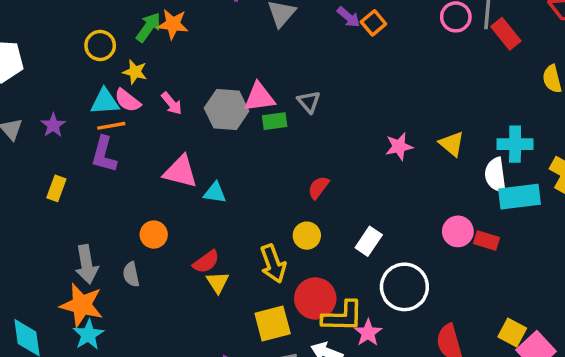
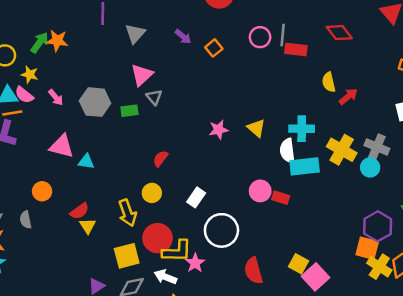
orange square: (373, 23) -> (214, 48), moved
red rectangle: (506, 34) -> (296, 49), turned -45
pink triangle: (259, 97) -> (142, 75), moved, turned -35

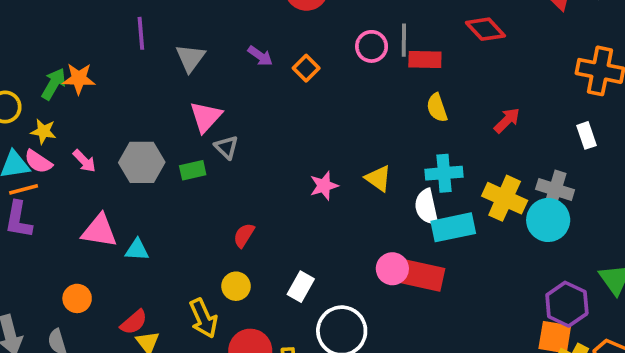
yellow semicircle: (329, 82) -> (437, 108), moved
cyan circle: (370, 167) -> (548, 220), size x1.5
red rectangle: (281, 198) -> (423, 276), size x1.6

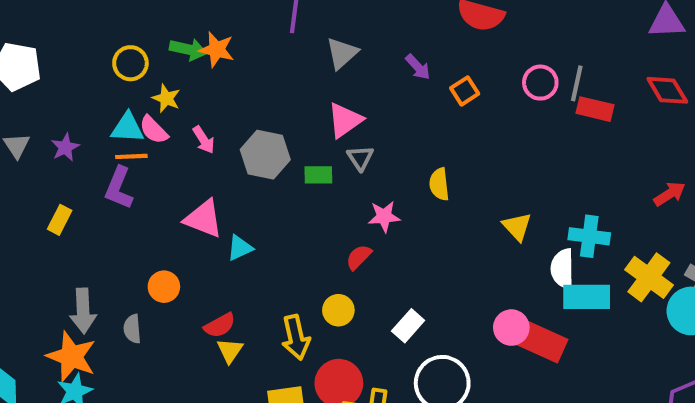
green arrow: (54, 84) -> (188, 49), turned 60
yellow semicircle: (437, 108) -> (439, 184), moved
pink star: (324, 186) -> (384, 216), moved
cyan triangle: (137, 250) -> (240, 248), turned -40

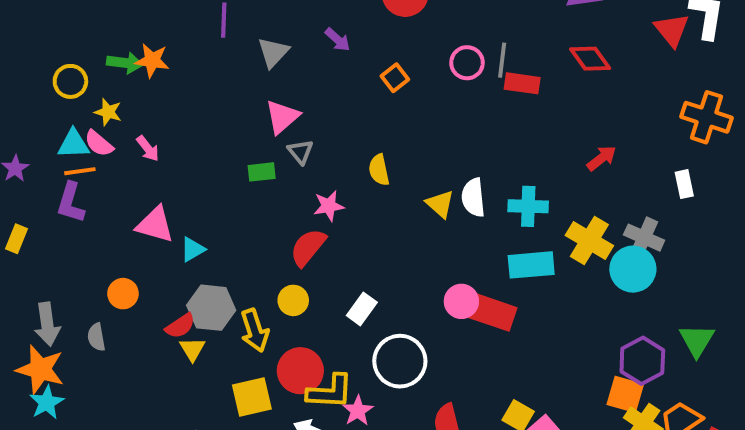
purple arrow: (418, 67) -> (338, 40), moved
gray hexagon: (265, 155) -> (211, 308), moved
yellow triangle: (517, 227) -> (440, 204), moved
red semicircle: (359, 257) -> (308, 247), size x1.5
white semicircle: (562, 269) -> (473, 198), moved

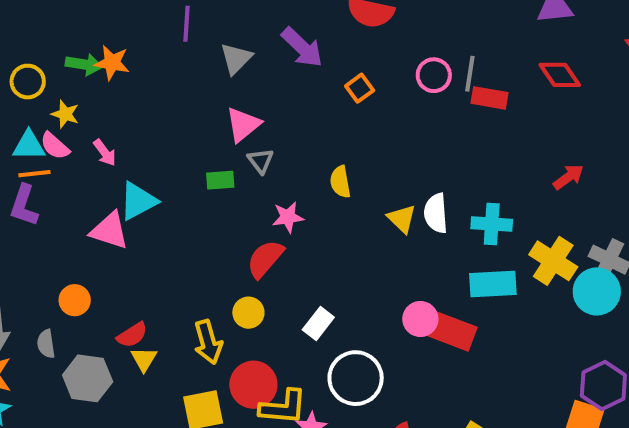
purple arrow: (338, 40) -> (302, 47), size x1.6
cyan triangle: (193, 249) -> (138, 201), moved, size x1.5
gray hexagon: (211, 308) -> (88, 378), moved

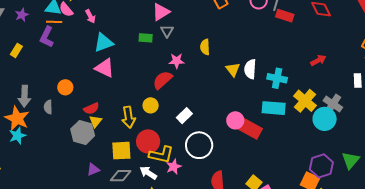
pink triangle: (110, 231) -> (105, 68), moved
gray hexagon: (88, 378) -> (83, 132), moved

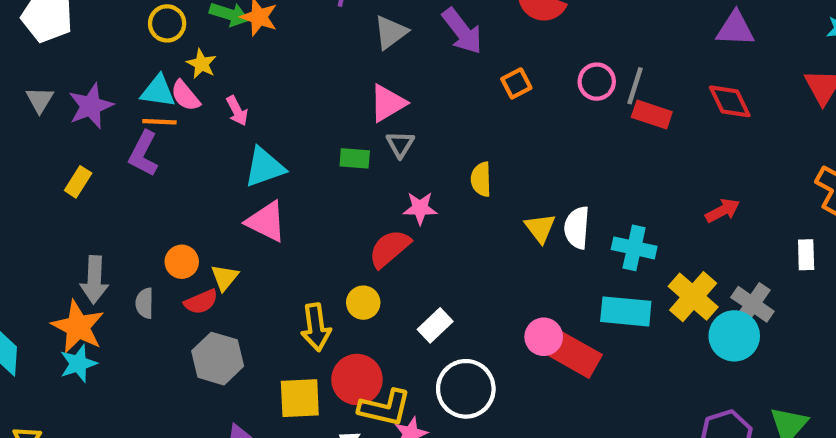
purple star: (22, 15) -> (91, 106), size x1.5
red semicircle: (91, 109) -> (201, 302), moved
yellow triangle: (96, 121) -> (225, 277), moved

